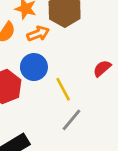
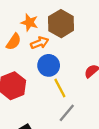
blue circle: (34, 67) -> (49, 65), moved

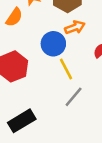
orange arrow: (40, 43) -> (75, 27), moved

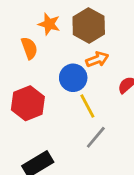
orange semicircle: (14, 17) -> (29, 48), turned -54

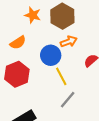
orange semicircle: (29, 48) -> (18, 43), moved, turned 77

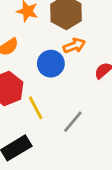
yellow line: (61, 76) -> (36, 108), moved

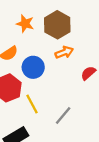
blue circle: (51, 64) -> (33, 67), moved

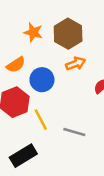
gray line: (63, 116) -> (74, 132), turned 66

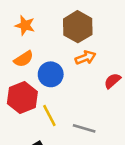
orange star: (33, 32) -> (25, 25), moved

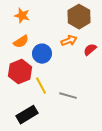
brown hexagon: (78, 27) -> (79, 17), moved
red semicircle: (112, 81) -> (90, 50), moved

